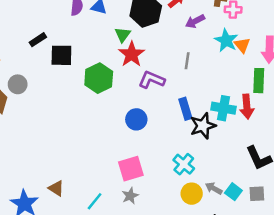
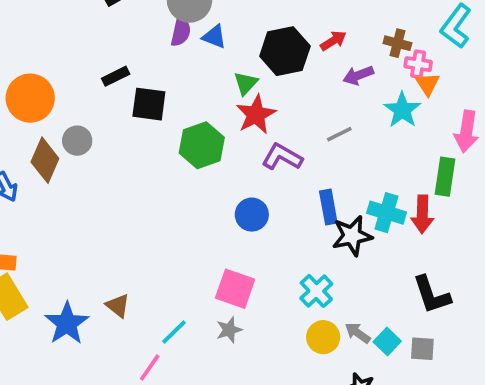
orange triangle: (242, 45) -> (428, 84), moved
gray line: (187, 61) -> (339, 134), turned 49
pink square: (131, 169) -> (235, 289), turned 30

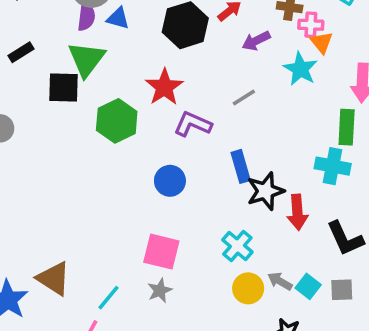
black rectangle: (116, 76) -> (21, 52), moved
green triangle: (246, 83) -> (86, 59), moved, size x1.6
cyan cross: (387, 213) -> (333, 166), moved
red arrow: (422, 214) -> (297, 212), moved
brown triangle: (118, 306) -> (54, 278), size x1.5

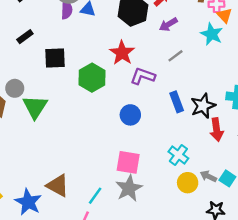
purple arrow: (256, 41) -> (168, 24), moved
green triangle: (86, 59) -> (35, 107), moved
black star: (265, 191) -> (203, 106), moved
gray star: (160, 290) -> (129, 188), size x1.6

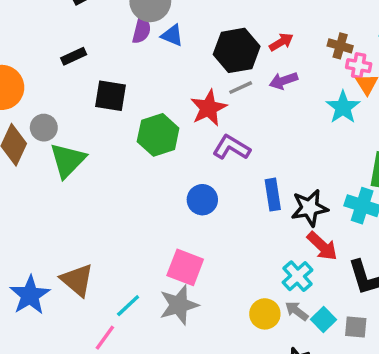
gray line: (175, 56) -> (241, 88), moved
red arrow: (217, 130) -> (322, 246), turned -50
cyan cross: (178, 155) -> (298, 276), moved

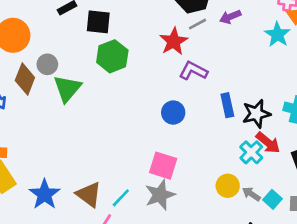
black square: (111, 96) -> (98, 22), moved
green hexagon: (158, 135) -> (112, 56), moved
cyan cross: (298, 276) -> (251, 152), moved
brown triangle: (77, 280) -> (89, 194), moved
yellow circle: (265, 314) -> (228, 186), moved

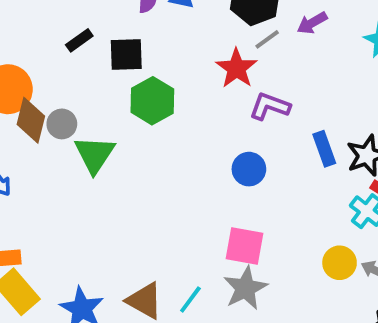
brown diamond: (25, 79) -> (31, 120), moved

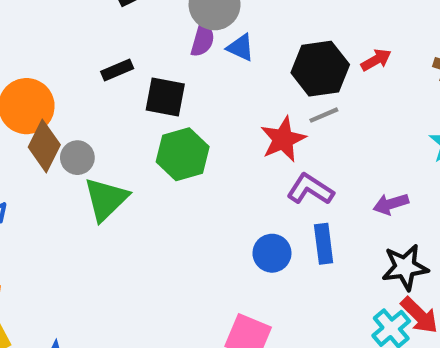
purple arrow: (312, 23) -> (391, 204), moved
blue rectangle: (324, 149) -> (324, 244), moved

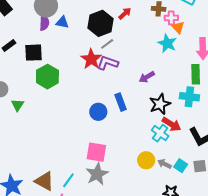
purple L-shape: (310, 189) -> (108, 63), moved
green triangle: (106, 199) -> (18, 105), size x0.6

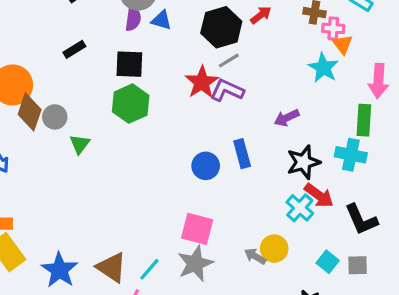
black square: (34, 53) -> (129, 64), moved
gray arrow: (164, 164) -> (255, 256), moved

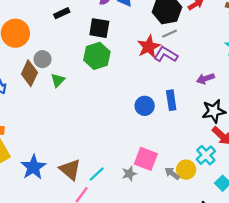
brown diamond: (30, 112) -> (29, 73), moved
cyan cross: (300, 208) -> (206, 155), moved
pink square: (197, 229) -> (146, 159), moved
gray star: (195, 264) -> (129, 174), size x0.6

